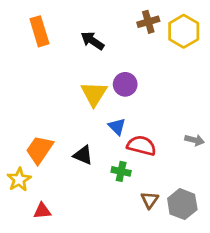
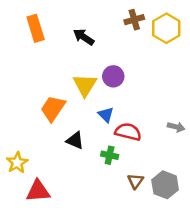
orange trapezoid: (39, 150) -> (53, 108), moved
red triangle: (42, 211) -> (38, 191), size x1.5

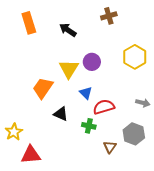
yellow hexagon: (166, 28) -> (135, 57), moved
red semicircle: (128, 132) -> (104, 107), turned -30
gray hexagon: (165, 185) -> (134, 134), moved

